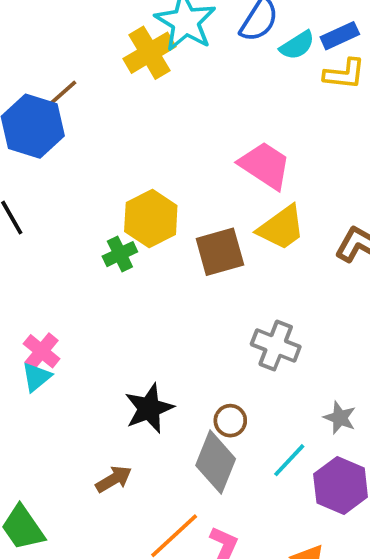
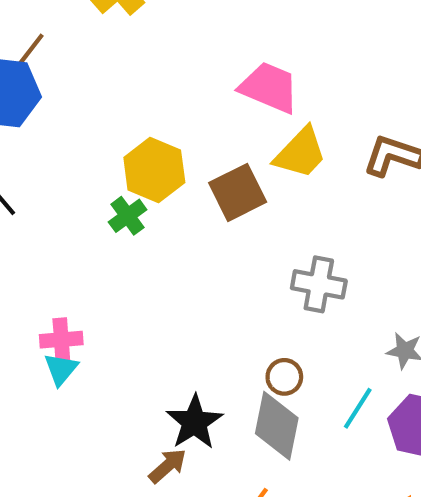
pink cross: (42, 351) -> (61, 340), turned -33
black star: (149, 408) -> (194, 422), moved

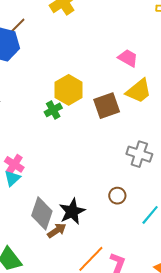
pink trapezoid: (269, 87) -> (128, 58), size x0.7
pink cross: (61, 340) -> (14, 164), turned 30
gray diamond: (277, 426) -> (42, 213), moved

